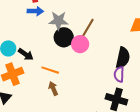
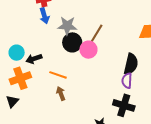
blue arrow: (35, 11) -> (44, 16), turned 70
black arrow: (26, 54) -> (34, 59), turned 126

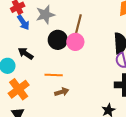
gray star: (67, 26) -> (45, 15), moved
black arrow: (34, 59) -> (26, 54), moved, turned 70
brown arrow: (61, 93) -> (62, 92), turned 112

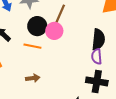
orange line: (54, 75) -> (32, 46), moved

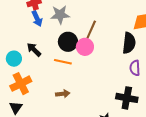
black semicircle: (98, 39) -> (129, 43), moved
purple semicircle: (97, 56) -> (135, 68), moved

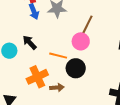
black circle: (68, 42) -> (76, 68), moved
orange cross: (21, 84) -> (37, 77), moved

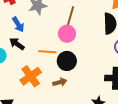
blue arrow: (34, 12) -> (18, 24), moved
brown arrow: (57, 88) -> (60, 82), moved

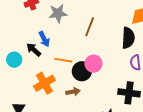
blue arrow: (18, 24) -> (44, 39), moved
pink circle: (67, 34) -> (93, 64), moved

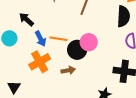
blue arrow: (44, 39) -> (40, 39), moved
black arrow: (34, 50) -> (26, 19), moved

